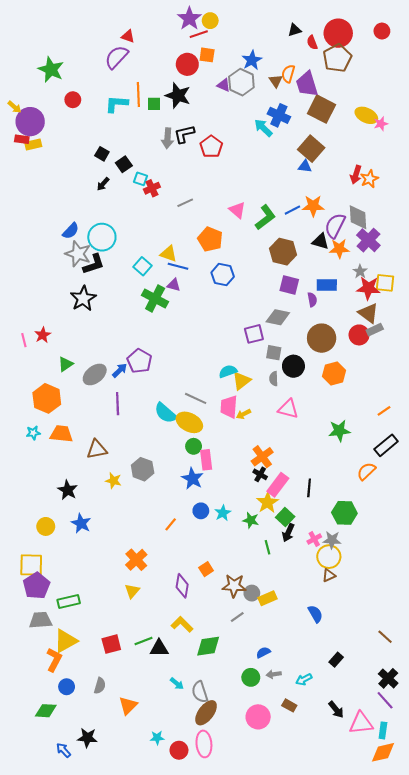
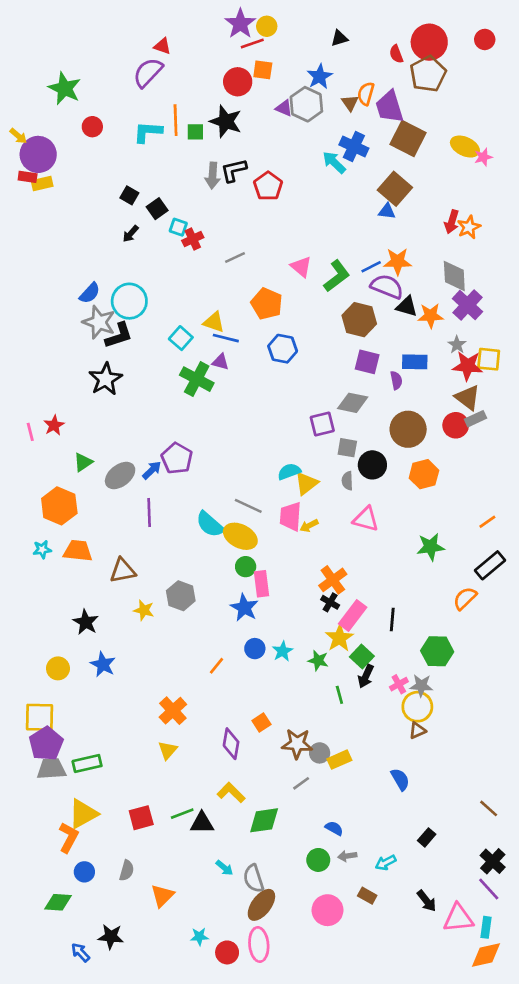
black triangle: (294, 30) -> (339, 38), moved
purple semicircle: (335, 226) -> (387, 287), moved, turned 85
gray trapezoid: (41, 620) -> (51, 769), moved
blue semicircle: (263, 652) -> (334, 828), turned 56

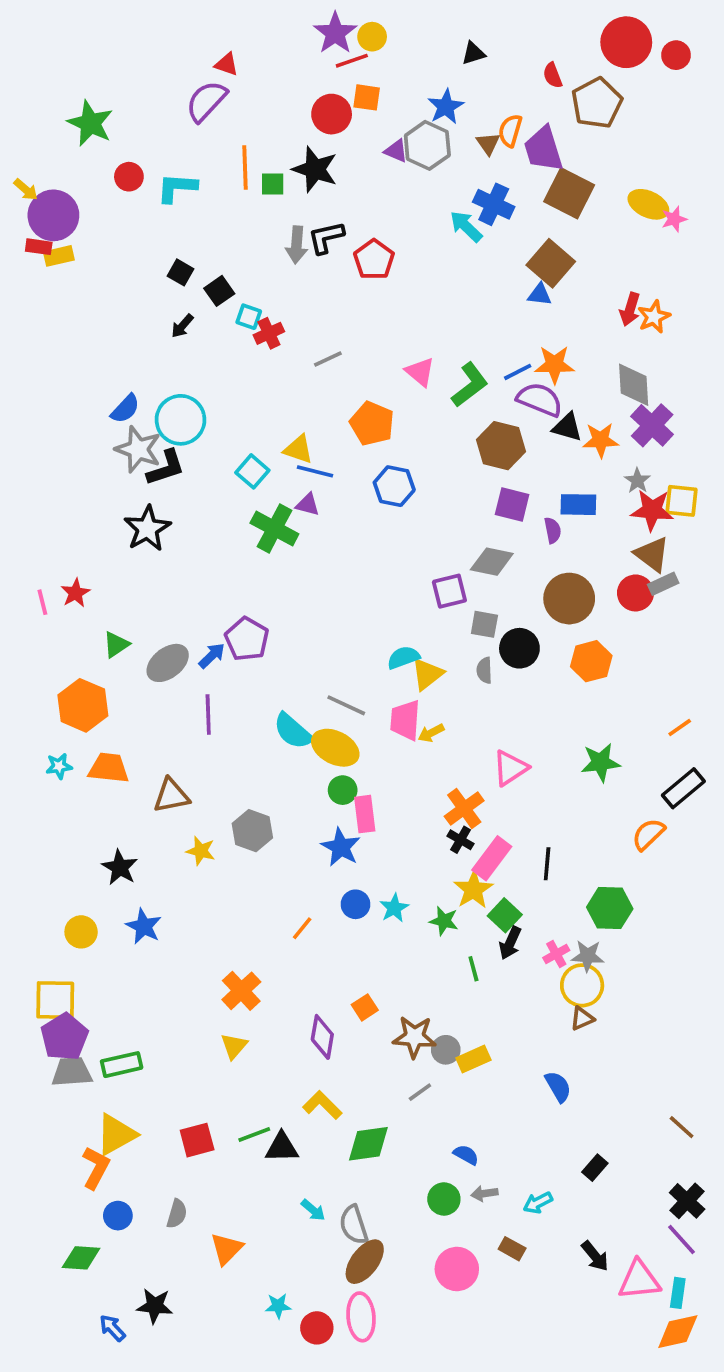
red circle: (429, 42) -> (626, 42), moved
cyan L-shape: (148, 132) -> (177, 188), moved
pink triangle: (366, 519) -> (510, 768), moved, turned -48

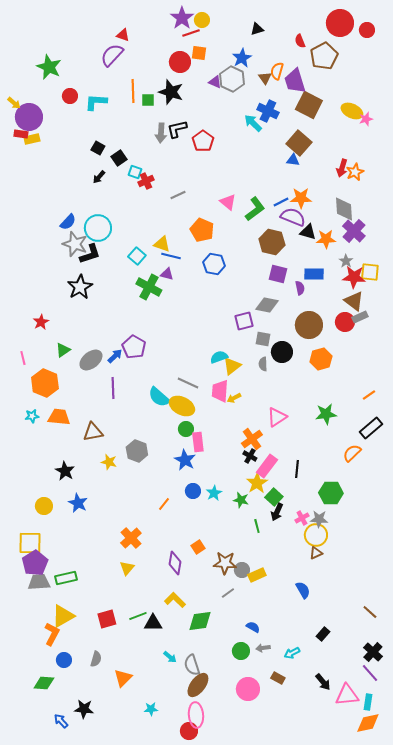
pink line: (42, 602) -> (23, 358), moved
red circle: (317, 1328) -> (189, 731), moved

